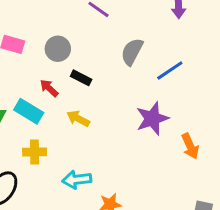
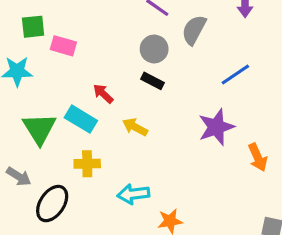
gray circle: (58, 49) -> (154, 49), moved
gray semicircle: (132, 52) -> (194, 30), moved
black rectangle: (81, 78) -> (153, 81), moved

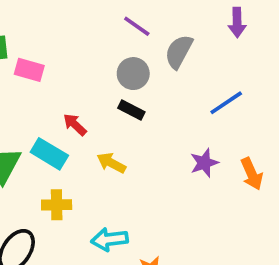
purple star: (216, 127) -> (204, 163), size x0.7
orange arrow: (258, 157) -> (252, 174), moved

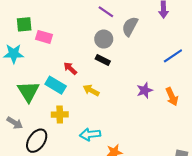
blue line: (226, 103) -> (173, 56), moved

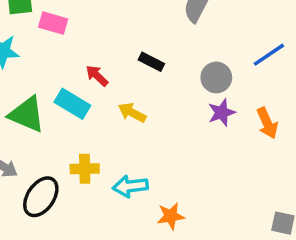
gray circle: (104, 39) -> (216, 77), moved
green triangle: (28, 91) -> (27, 114), turned -35
yellow cross: (60, 114) -> (85, 169), moved

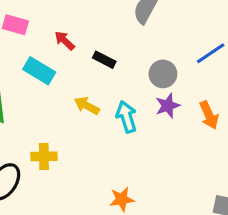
red arrow: (97, 76) -> (65, 41), moved
cyan rectangle: (72, 104) -> (39, 71), moved
cyan arrow: (130, 186) -> (126, 117), moved, turned 80

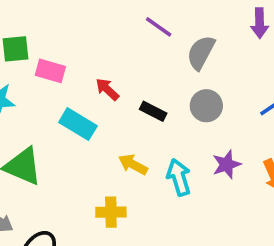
gray circle: (163, 74) -> (206, 106), moved
yellow cross: (44, 156) -> (111, 212), moved

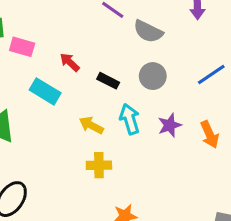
gray semicircle: (201, 53) -> (148, 31), turned -92
cyan arrow: (179, 177) -> (130, 119), moved
yellow cross: (111, 212) -> (99, 165), moved

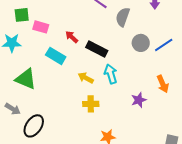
gray semicircle: (148, 31) -> (123, 17), turned 84
gray circle: (153, 76) -> (141, 43), moved
black rectangle: (108, 81) -> (97, 49), size x1.5
purple star: (170, 125) -> (139, 100), moved

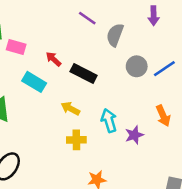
cyan arrow: (111, 74) -> (109, 121), moved

